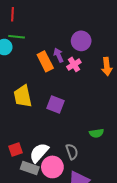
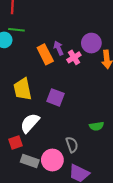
purple circle: (81, 41) -> (91, 43), moved
white semicircle: (39, 153) -> (30, 123), moved

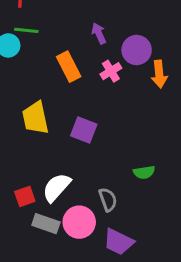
purple arrow: (59, 48) -> (99, 33), moved
white semicircle: (30, 123) -> (57, 187), moved

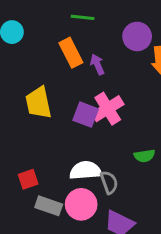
green line: (26, 30) -> (83, 17), moved
purple arrow: (99, 33) -> (97, 64), moved
pink cross: (111, 71) -> (108, 109), moved, size x1.5
white semicircle: (57, 187) -> (86, 170), moved, turned 44

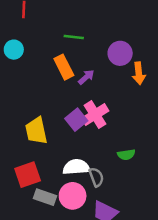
purple arrow: (97, 64) -> (86, 77), turned 72
yellow trapezoid: (38, 103) -> (36, 131), moved
purple square: (86, 115) -> (76, 120), turned 30
red square: (28, 179) -> (28, 175), size x1.5

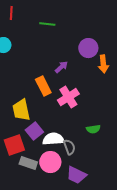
green line: (74, 37) -> (47, 24), moved
orange rectangle: (64, 67) -> (43, 86), moved
purple square: (76, 120) -> (34, 131), moved

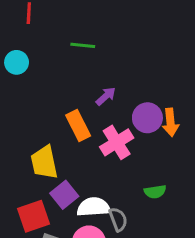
green line: (47, 24) -> (83, 45), moved
purple circle: (88, 48) -> (147, 118), moved
orange arrow: (103, 64) -> (170, 122), moved

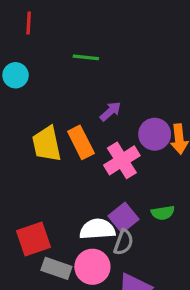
yellow trapezoid: (44, 162) -> (47, 144), moved
purple square: (64, 195) -> (124, 218), moved
gray semicircle: (118, 219) -> (124, 242), turned 40

